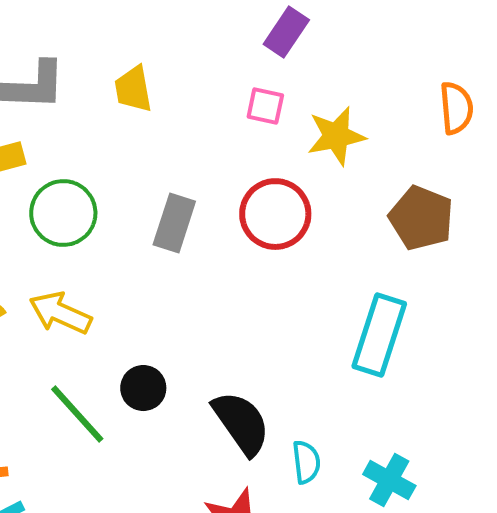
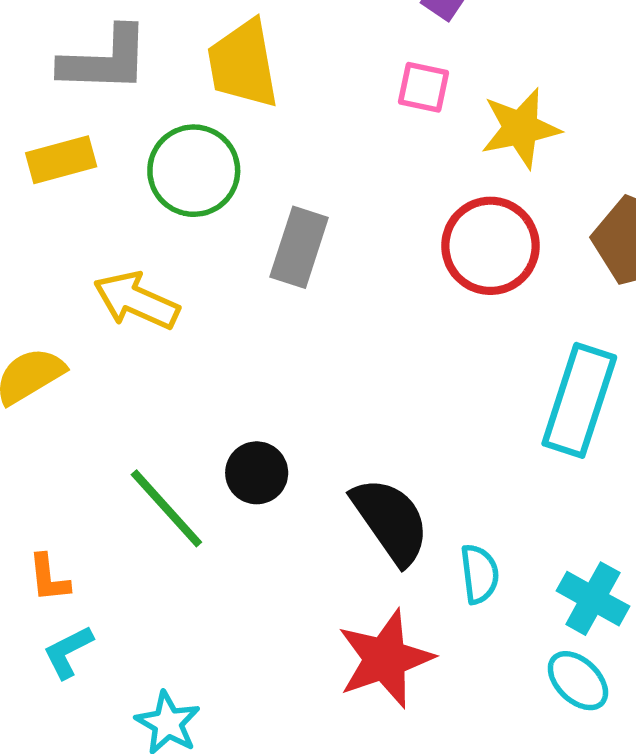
yellow trapezoid: (133, 89) -> (243, 64), size x1.4
green circle: (63, 213) -> (194, 171), moved
red circle: (275, 214) -> (490, 246), moved
yellow arrow: (60, 313) -> (136, 301), moved

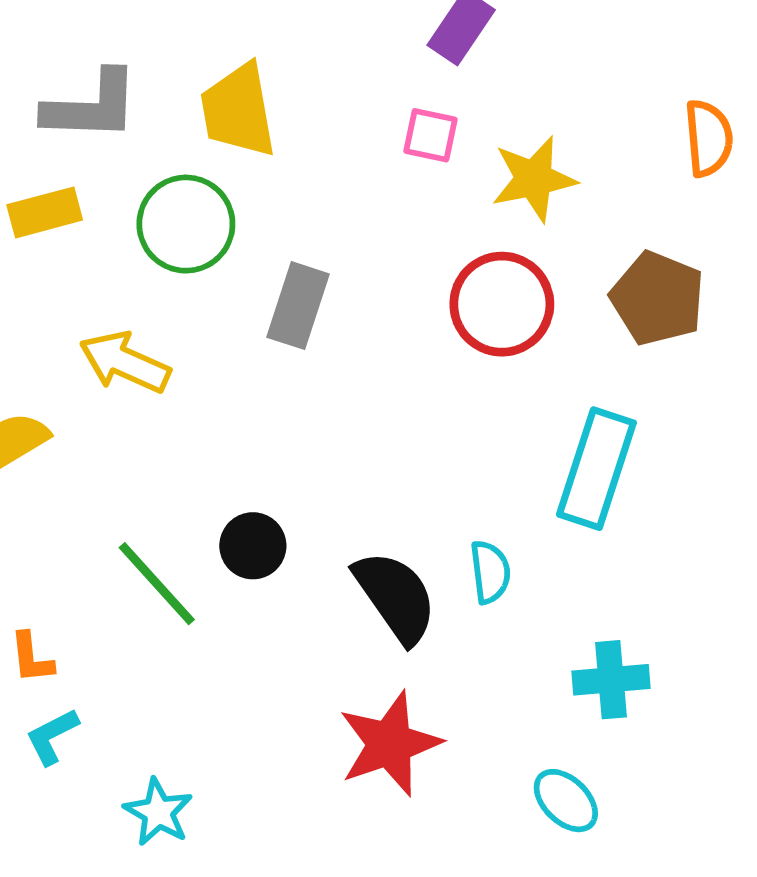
cyan semicircle: (480, 574) -> (490, 572), moved
cyan cross: (593, 599) -> (611, 680), turned -34
cyan ellipse: (578, 681) -> (566, 801), moved

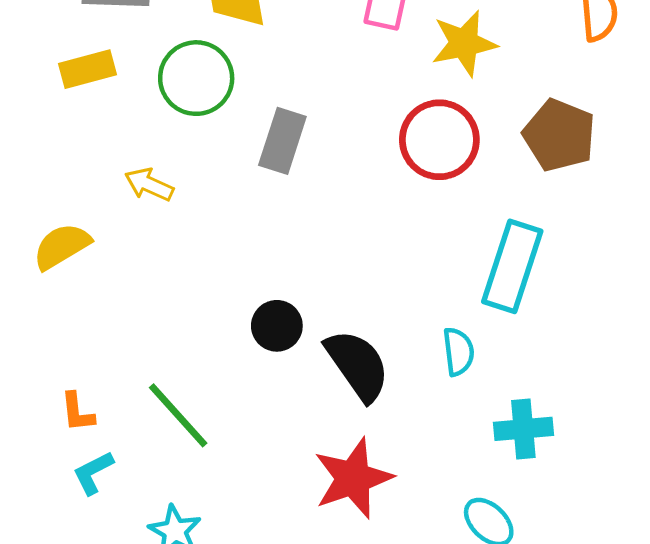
yellow arrow: (125, 362) -> (149, 185), size x0.7
black circle: (253, 546) -> (277, 326), moved
cyan semicircle: (490, 572) -> (458, 352), moved
green line: (157, 584) -> (178, 415), moved

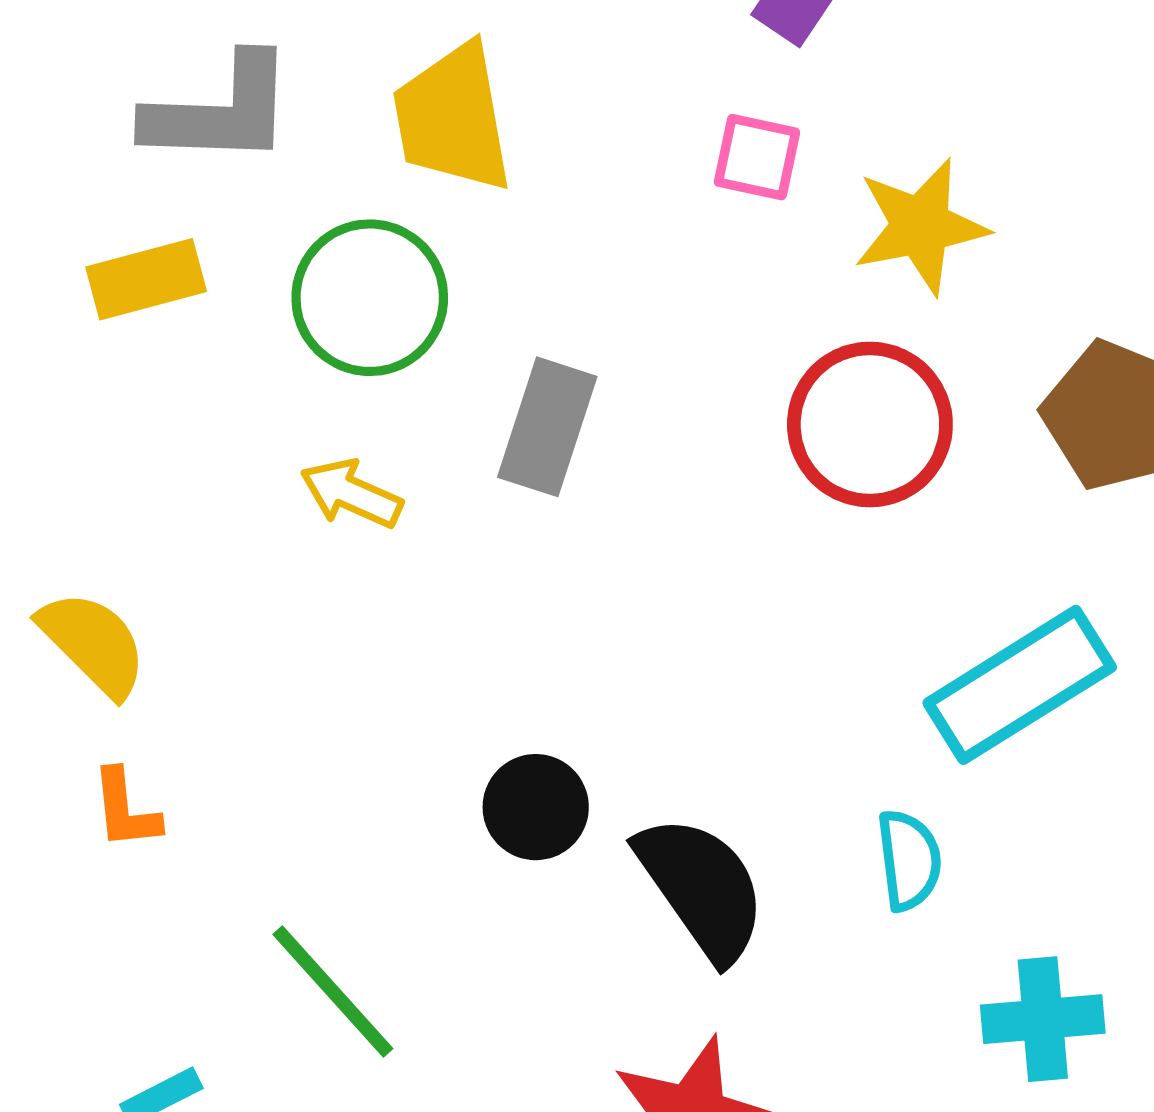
yellow arrow: (149, 185) -> (351, 494), moved
yellow semicircle: (62, 246) -> (93, 643), turned 76
cyan rectangle: (512, 266) -> (1020, 685), turned 40
orange L-shape: (77, 412) -> (125, 809), moved

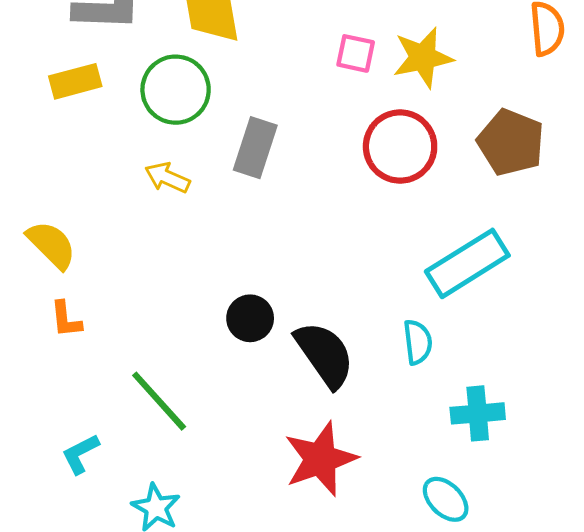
pink square: (757, 157) -> (356, 53), moved

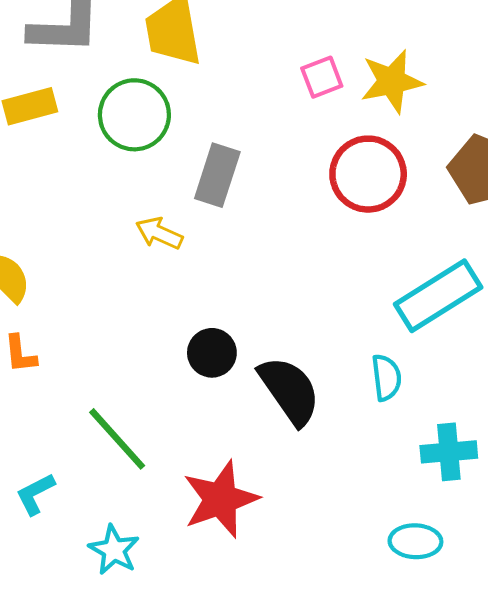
pink square: (356, 53) -> (322, 77), turned -33
yellow arrow: (167, 178) -> (159, 233), moved
red star: (320, 459) -> (221, 499), moved
cyan ellipse: (446, 499) -> (415, 541), turned -42

